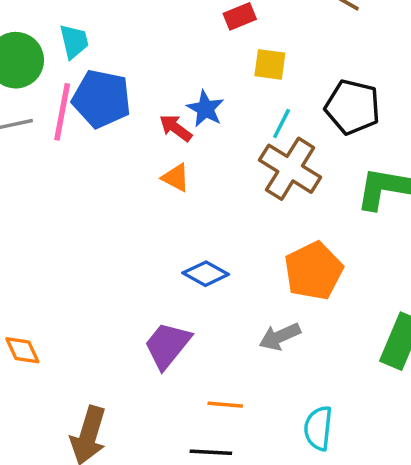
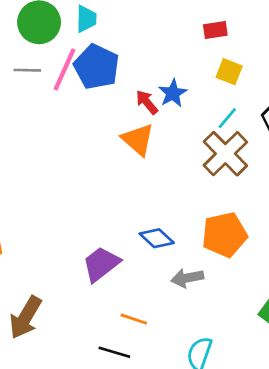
orange triangle: (176, 178) -> (138, 140), size x1.5
blue diamond: (206, 274) -> (157, 238), moved

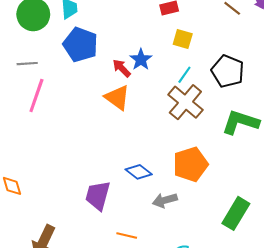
gray line: (27, 70) -> (27, 64), moved
pink line: (65, 70) -> (36, 95), moved
purple trapezoid: (101, 264) -> (98, 196), turned -32

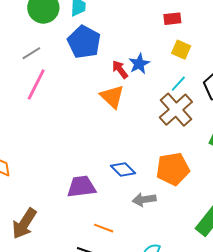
gray line: (27, 64) -> (31, 53), turned -36
purple trapezoid: (98, 196) -> (81, 187), turned 60

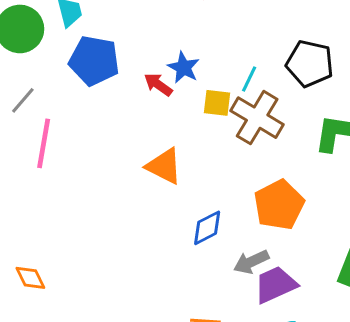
yellow square: (181, 50) -> (217, 103), moved
orange triangle: (112, 97) -> (164, 166), moved
blue diamond: (123, 169) -> (207, 228), turned -55
purple trapezoid: (81, 187) -> (275, 285), moved

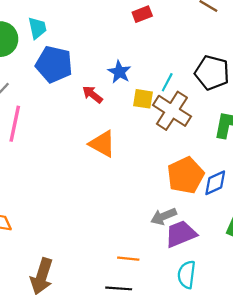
red arrow: (158, 84) -> (92, 94), moved
blue diamond: (207, 228) -> (215, 183), moved

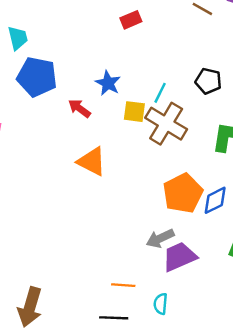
black pentagon: (212, 73) -> (208, 81), size x0.7
cyan semicircle: (187, 275) -> (161, 304), moved, size x0.7

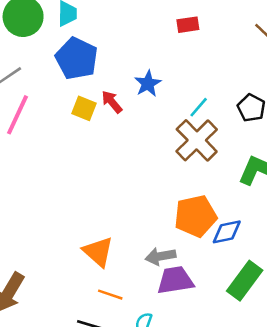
yellow square: (134, 112) -> (84, 108), moved
orange triangle: (92, 161) -> (98, 252), moved

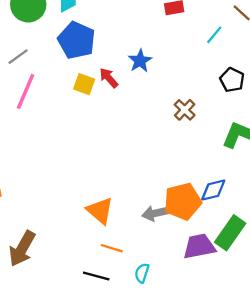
cyan line: (199, 107) -> (214, 35), moved
brown cross: (197, 140) -> (185, 110), size x0.6
orange pentagon: (195, 216) -> (183, 201), moved
purple trapezoid: (175, 280) -> (199, 246), moved

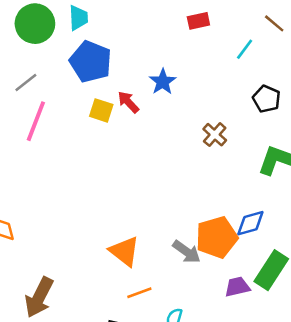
gray arrow: (155, 213) -> (186, 252), turned -130
purple trapezoid: (199, 246) -> (237, 287), size x0.7
orange line: (112, 248) -> (139, 293), turned -35

